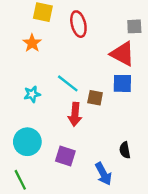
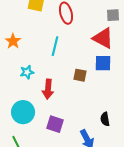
orange star: (32, 43) -> (13, 41), moved
cyan line: (68, 83) -> (55, 46), moved, turned 66
red arrow: (75, 114) -> (48, 89), moved

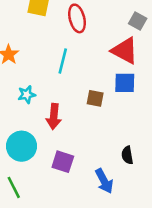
gray square: (113, 15) -> (138, 21), turned 32

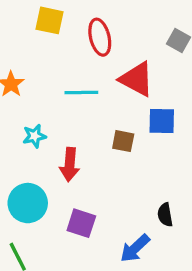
red triangle: (125, 51) -> (137, 79), moved
cyan line: (63, 61) -> (81, 92), turned 75
blue arrow: (104, 181) -> (135, 248), turned 75

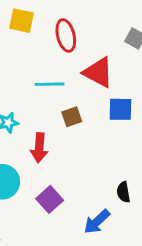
brown square: (123, 141) -> (72, 117), moved, turned -30
purple square: (81, 223) -> (50, 199), turned 30

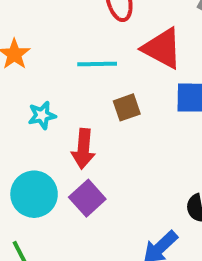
purple square: (50, 199) -> (87, 198), moved

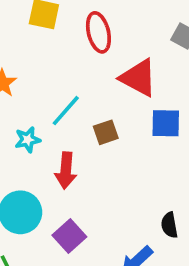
cyan line: (97, 64) -> (66, 111), moved, turned -48
purple square: (87, 198) -> (69, 236), moved

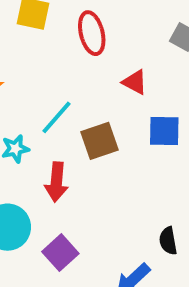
red triangle: (138, 78) -> (135, 82), size x0.6
brown square: (106, 132) -> (100, 141), size x1.4

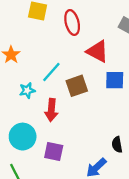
red triangle: (135, 82) -> (97, 51), size x1.5
purple square: (60, 253) -> (54, 152), turned -36

